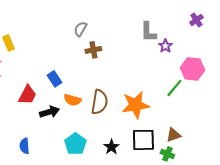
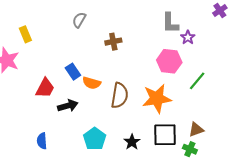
gray semicircle: (80, 29) -> (79, 20), moved
pink hexagon: (192, 69) -> (169, 61), moved
orange semicircle: (72, 100) -> (92, 83), moved

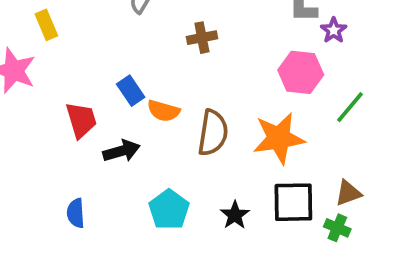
red trapezoid: (45, 88) -> (81, 120), turned -45

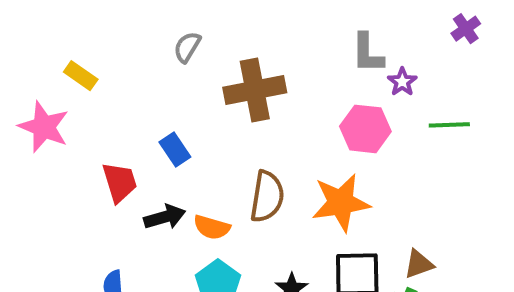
yellow rectangle: (46, 25) -> (81, 76), turned -32
brown cross: (202, 38) -> (255, 90), size x1.8
green line: (350, 107) -> (449, 125), moved, turned 48
orange semicircle: (164, 111) -> (212, 227), moved

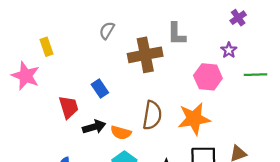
purple cross: (466, 29) -> (238, 18), moved
gray L-shape: (367, 53) -> (177, 34), moved
yellow rectangle: (81, 76) -> (46, 47), turned 36

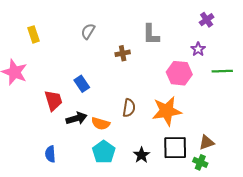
yellow rectangle: (46, 47) -> (33, 34), moved
brown cross: (145, 55) -> (123, 53), size x0.5
brown semicircle: (152, 115) -> (129, 108), size x0.7

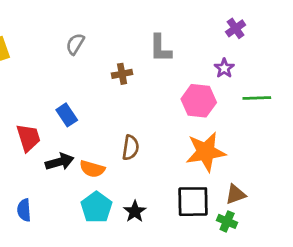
orange star: (167, 111) -> (206, 152), moved
black star: (142, 155) -> (135, 211), moved

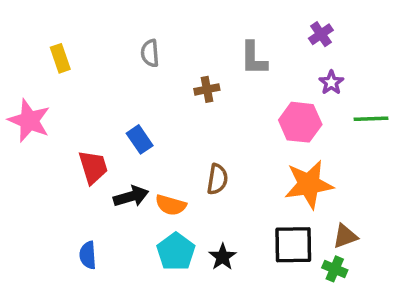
purple cross: (236, 28) -> (321, 34), moved
gray semicircle: (75, 44) -> (150, 53), turned -35

